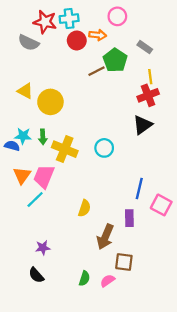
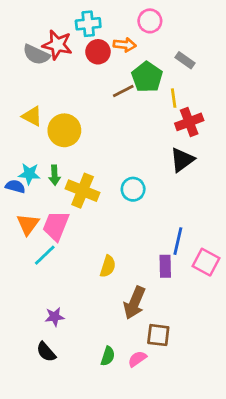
red star: (45, 22) -> (57, 45), moved
yellow line: (150, 77) -> (174, 98), moved
purple rectangle: (129, 218) -> (165, 266), moved

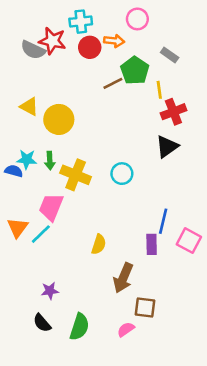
orange triangle: (28, 224) -> (18, 228), moved
green semicircle: (108, 356) -> (79, 327), moved, size x1.5

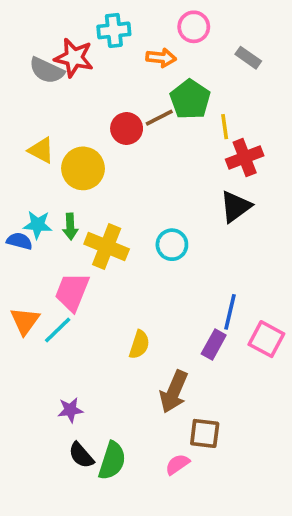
red circle: (90, 47) -> (127, 128), moved
gray rectangle: (170, 55) -> (248, 58), moved
purple rectangle: (152, 244) -> (214, 345), turned 30
black semicircle: (42, 323) -> (81, 455), moved

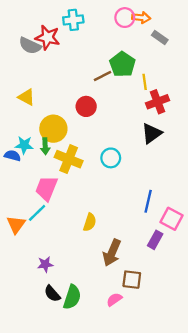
orange arrow: (161, 58) -> (141, 18), moved
red circle: (127, 128) -> (86, 106), moved
yellow circle: (83, 168) -> (53, 129), moved
orange triangle: (25, 321) -> (16, 225), moved
purple rectangle: (214, 345) -> (155, 240), moved

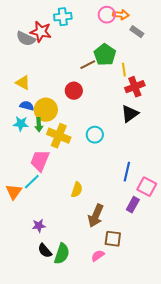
blue semicircle: (12, 156) -> (27, 106), moved

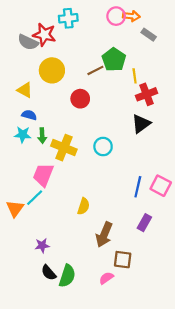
yellow circle: (46, 110) -> (52, 70), moved
pink square: (147, 187) -> (161, 186), moved

